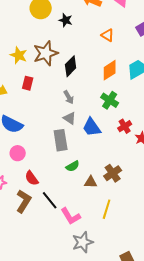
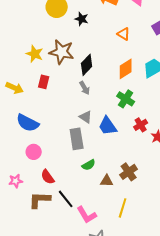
brown star: (46, 53) -> (62, 52), turned 30
gray arrow: (69, 97) -> (85, 88), moved
brown L-shape: (24, 201) -> (40, 200), turned -120

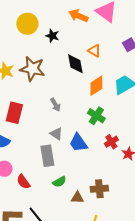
black diamond: (87, 65) -> (75, 64), moved, turned -55
red rectangle: (44, 82) -> (14, 113), moved, size x1.5
brown cross: (129, 172) -> (99, 189), turned 30
red semicircle: (48, 177) -> (23, 182), moved

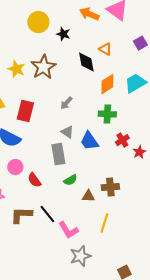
brown star: (32, 69) -> (43, 67), turned 30
gray arrow: (55, 105) -> (66, 103), turned 72
green cross: (96, 116) -> (107, 114), turned -30

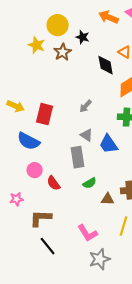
brown star: (43, 67) -> (63, 52), moved, size x0.7
yellow star: (16, 69) -> (37, 45), moved
black line: (47, 214) -> (48, 246), moved

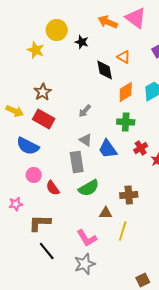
brown star: (63, 52) -> (43, 92), moved
red rectangle: (45, 114) -> (44, 119), turned -75
green semicircle: (90, 183) -> (89, 188), size x1.5
brown triangle: (108, 199) -> (106, 213), moved
gray star: (100, 259) -> (85, 264), moved

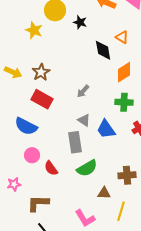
yellow arrow: (15, 111) -> (13, 72), moved

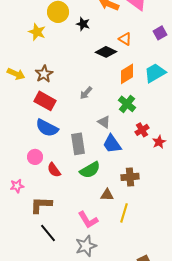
black diamond: (103, 50) -> (106, 52), turned -55
green cross: (124, 102) -> (127, 104), turned 36
gray triangle: (84, 120) -> (104, 122), moved
blue semicircle: (26, 126) -> (47, 128), moved
blue trapezoid: (106, 129) -> (112, 144), moved

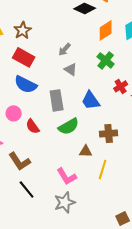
gray triangle: (104, 122) -> (71, 69), moved
brown L-shape: (41, 205) -> (20, 161), turned -125

